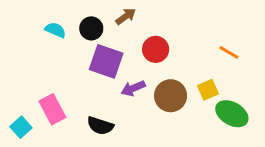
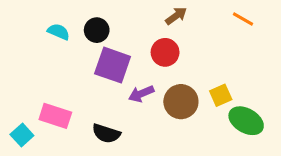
brown arrow: (126, 16) -> (176, 16), moved
orange line: (229, 52) -> (243, 19), moved
pink rectangle: (52, 109) -> (55, 116), turned -44

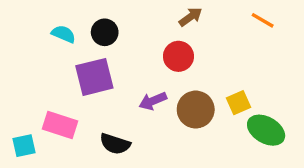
purple square: (113, 65) -> (94, 77), moved, turned -33
cyan square: (22, 135) -> (24, 146), turned 30

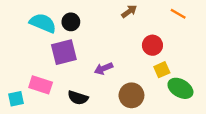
cyan semicircle: (63, 34) -> (43, 23), size x1.6
red circle: (178, 56) -> (152, 45), moved
brown circle: (196, 110) -> (131, 95), moved

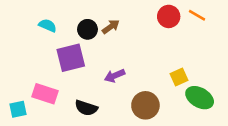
brown arrow: (129, 11) -> (111, 27), moved
black circle: (71, 22) -> (87, 29), moved
cyan semicircle: (43, 23) -> (48, 25), size x0.6
red circle: (152, 45) -> (169, 16), moved

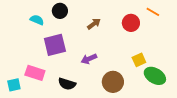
red circle: (169, 16) -> (131, 23), moved
brown arrow: (111, 27) -> (94, 24), moved
black circle: (87, 29) -> (60, 11), moved

